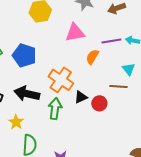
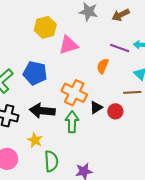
pink triangle: (75, 33) -> (68, 45), moved
purple line: (111, 41) -> (120, 48), turned 36

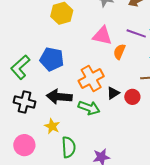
pink triangle: (68, 45) -> (102, 36), moved, turned 30
orange cross: (74, 93) -> (91, 79), turned 35
green arrow: (72, 122) -> (89, 108), turned 110

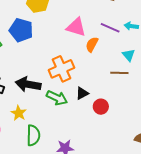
blue pentagon: (52, 59) -> (21, 30), moved
black triangle: (113, 93) -> (82, 93), moved
red circle: (132, 97) -> (101, 107), moved

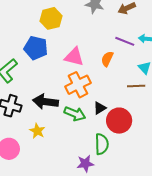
pink triangle: (76, 27) -> (74, 57), moved
red circle: (101, 107) -> (119, 121), size x1.6
green semicircle: (33, 135) -> (102, 144), moved

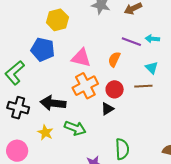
green arrow: (75, 114) -> (75, 128), moved
red circle: (119, 121) -> (115, 89), moved, size x0.7
green semicircle: (102, 144) -> (122, 149), moved

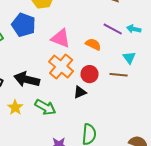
orange semicircle: (114, 59) -> (93, 44), turned 84
orange cross: (85, 86) -> (61, 66), turned -30

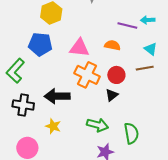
green arrow: (45, 107) -> (97, 125), moved

